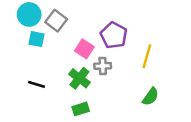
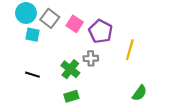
pink square: (84, 49) -> (75, 24), moved
green semicircle: (151, 97) -> (140, 93), moved

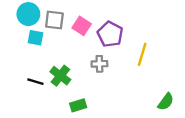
gray square: (50, 18) -> (54, 20), turned -30
green cross: (70, 69) -> (60, 76), moved
green semicircle: (140, 93) -> (166, 102), moved

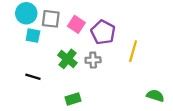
green cross: (60, 76) -> (67, 59), moved
green semicircle: (166, 102) -> (155, 96), turned -108

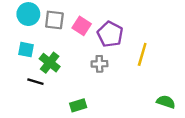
cyan square: (33, 36) -> (26, 50), moved
green cross: (67, 59) -> (50, 63), moved

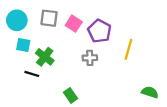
cyan circle: (28, 14) -> (17, 20), moved
green rectangle: (78, 105) -> (70, 95), turned 72

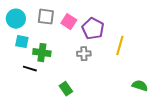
green cross: (45, 57) -> (42, 53), turned -30

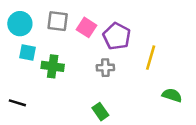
black line: (30, 69) -> (17, 103), moved
green semicircle: (140, 86) -> (172, 95), moved
green rectangle: (66, 89) -> (100, 112), moved

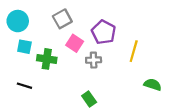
gray square: (58, 21) -> (62, 19), moved, turned -36
pink square: (87, 27) -> (75, 43), moved
black line: (17, 103) -> (24, 86), moved

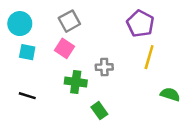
purple pentagon: (104, 32) -> (140, 24), moved
pink square: (75, 43) -> (65, 48), moved
green cross: (47, 59) -> (76, 82), moved

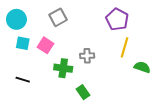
pink square: (65, 48) -> (46, 45), moved
green semicircle: (170, 94) -> (142, 67), moved

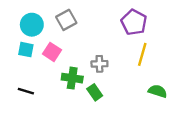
cyan circle: (16, 19) -> (32, 25), moved
green semicircle: (142, 67) -> (158, 91), moved
green rectangle: (83, 92) -> (95, 92), moved

